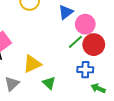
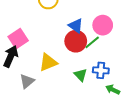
blue triangle: (66, 12) -> (76, 26), moved, turned -49
red circle: (94, 45) -> (76, 41), moved
green triangle: (49, 83) -> (81, 75), moved

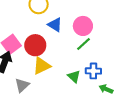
pink circle: (103, 25) -> (83, 26), moved
blue triangle: (76, 26) -> (55, 25), moved
red circle: (76, 41) -> (35, 45), moved

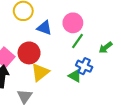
blue cross: (93, 71) -> (84, 66), moved, turned 35
green arrow: (106, 89) -> (106, 48), moved, turned -48

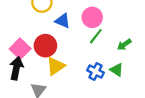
blue cross: (84, 66) -> (95, 71), moved
green triangle: (75, 76) -> (117, 70), moved

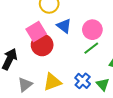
pink square: (20, 49) -> (36, 31), moved
yellow triangle: (56, 66) -> (52, 82), moved

